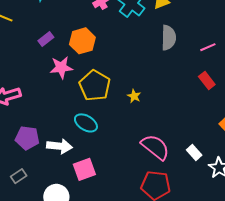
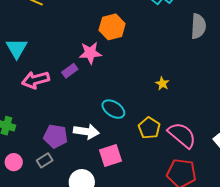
purple rectangle: (46, 39) -> (70, 71), moved
yellow pentagon: (95, 86) -> (149, 128), moved, size x0.7
purple pentagon: (27, 138) -> (56, 136), moved

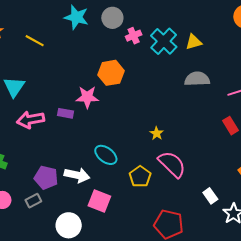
gray semicircle: (198, 26) -> (197, 79), turned -100
purple rectangle: (70, 71) -> (65, 113), turned 42
pink semicircle: (182, 135) -> (172, 164), moved
pink square: (111, 156) -> (99, 201), turned 35

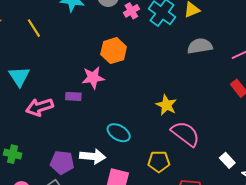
yellow line: (35, 41) -> (34, 28), turned 36
yellow star: (157, 133) -> (166, 105), size x1.5
yellow pentagon: (140, 177) -> (159, 162), moved, turned -30

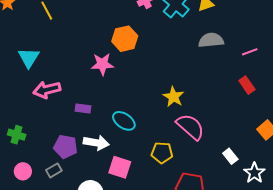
purple rectangle: (73, 96) -> (83, 108), moved

